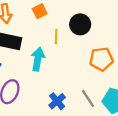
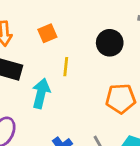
black circle: (80, 24) -> (110, 43), moved

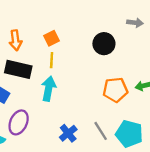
yellow line: (66, 67) -> (52, 60), moved

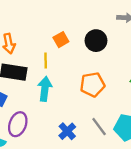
orange square: (51, 38) -> (61, 40), moved
orange pentagon: (115, 90) -> (92, 85), moved

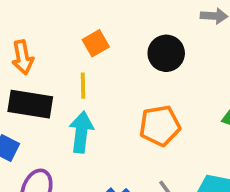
orange square: (61, 40) -> (96, 43), moved

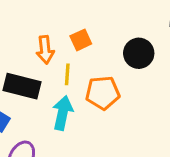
orange arrow: (23, 57) -> (45, 50), moved
orange pentagon: (160, 126) -> (103, 93), moved

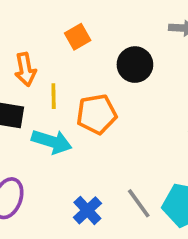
orange square: (81, 40) -> (78, 37), moved
cyan arrow: (63, 113) -> (52, 142), turned 100

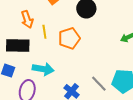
cyan arrow: (52, 142) -> (43, 69), moved

